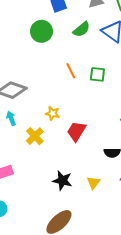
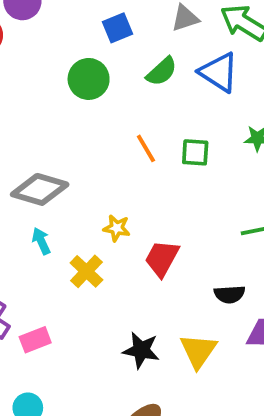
yellow triangle: (93, 183) -> (198, 351), size x1.5

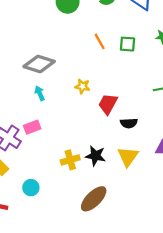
yellow cross: (86, 271) -> (70, 160), moved, turned 30
black semicircle: (230, 294) -> (129, 123), moved
pink rectangle: (35, 340) -> (32, 127), moved

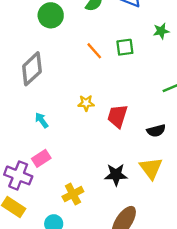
gray diamond: (39, 64) -> (32, 69), moved, turned -48
black semicircle: (129, 123) -> (156, 131), moved
yellow cross: (70, 160) -> (73, 194), moved

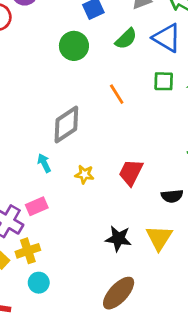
green square: (125, 47) -> (164, 81), moved
gray diamond: (32, 69) -> (66, 125), moved
yellow star: (86, 103) -> (84, 174), moved
yellow cross: (73, 194) -> (28, 251), moved

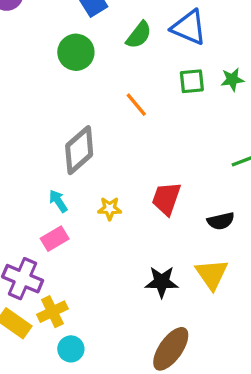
pink rectangle: (37, 206) -> (55, 239), moved

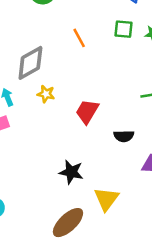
yellow star: (110, 208) -> (46, 94), moved
yellow triangle: (212, 274) -> (106, 199), moved

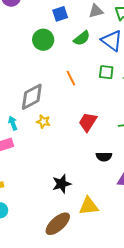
red trapezoid: (87, 111) -> (88, 122), moved
black star: (71, 172) -> (62, 184), turned -30
yellow triangle: (106, 199) -> (89, 206), turned 45

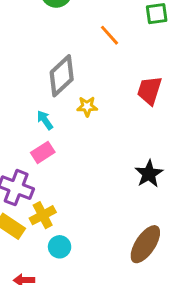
black star: (62, 184) -> (149, 174), moved

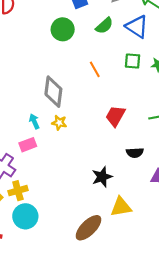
gray diamond: (62, 76) -> (53, 92), turned -52
yellow star: (87, 106) -> (59, 123), moved
cyan circle: (60, 247) -> (25, 216), size x1.5

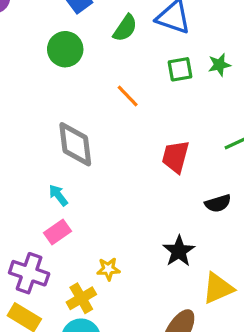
yellow star: (59, 123) -> (108, 269), moved
yellow cross: (18, 191) -> (81, 298), moved

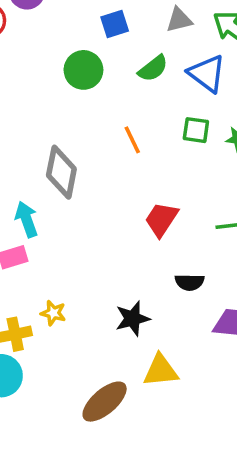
cyan arrow: (58, 195) -> (26, 219), size x1.4

